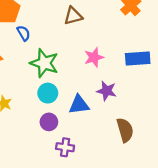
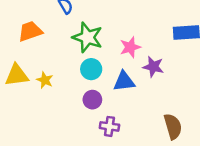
pink star: (94, 57) -> (130, 47), moved
brown semicircle: (125, 130) -> (173, 126), moved

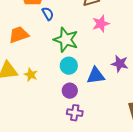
pink star: (130, 47) -> (101, 24), moved
purple cross: (109, 126) -> (75, 113), moved

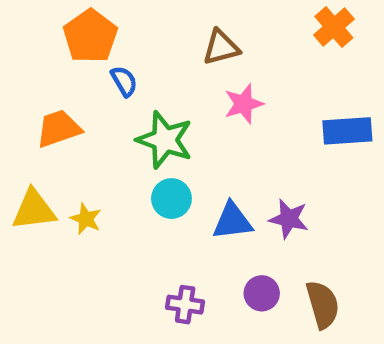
purple star: (120, 64) -> (289, 219), moved
purple circle: (70, 91) -> (262, 293), moved

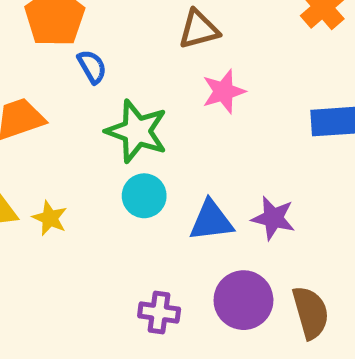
purple circle: (262, 293) -> (243, 300), size x1.5

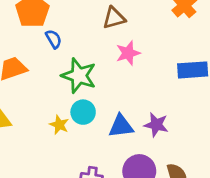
yellow star: (50, 218) -> (59, 125), moved

